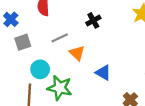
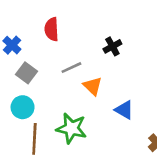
gray square: (23, 42) -> (26, 73), turned -35
cyan circle: (40, 69) -> (23, 107), moved

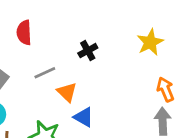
blue triangle: (124, 110) -> (84, 117), moved

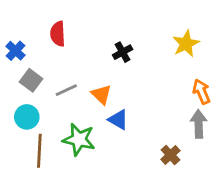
gray line: (45, 73) -> (66, 90), moved

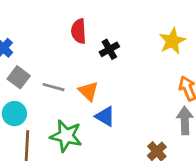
red semicircle: (58, 34) -> (79, 31), moved
gray line: (66, 90) -> (53, 87), turned 40

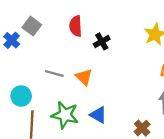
gray square: (19, 77) -> (32, 26), moved
blue triangle: (105, 116) -> (98, 115), moved

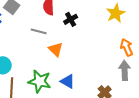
gray line: (54, 73) -> (39, 31), moved

